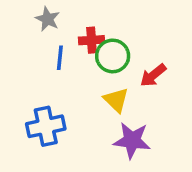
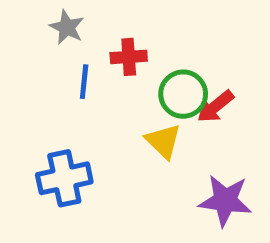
green circle: (113, 56) -> (183, 94), moved
purple star: (132, 140) -> (225, 201), moved

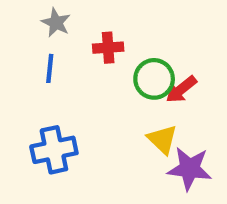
blue line: (84, 82) -> (50, 68), moved
yellow triangle: (163, 141) -> (162, 139), moved

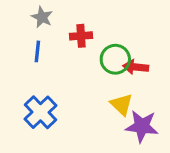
red arrow: (181, 89) -> (136, 67), turned 45
blue cross: (54, 150) -> (40, 112), turned -32

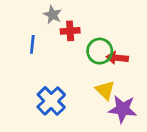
gray star: (42, 17) -> (53, 15), moved
blue cross: (40, 112) -> (51, 101), moved

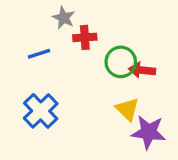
blue line: (32, 44) -> (39, 54), turned 66
blue cross: (51, 101) -> (41, 111), moved

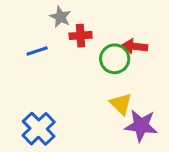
red arrow: (142, 70) -> (135, 46), moved
blue cross: (41, 111) -> (39, 129), moved

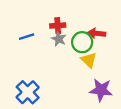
gray star: (60, 17) -> (59, 39), moved
yellow triangle: (121, 104) -> (89, 60), moved

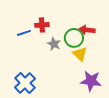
red cross: (58, 26) -> (42, 25), moved
gray star: (59, 39) -> (54, 44), moved

